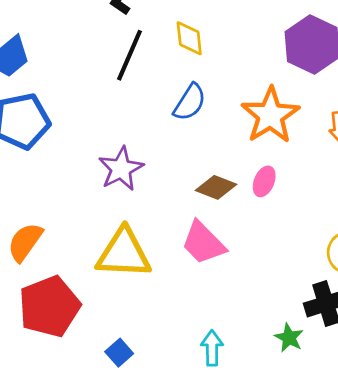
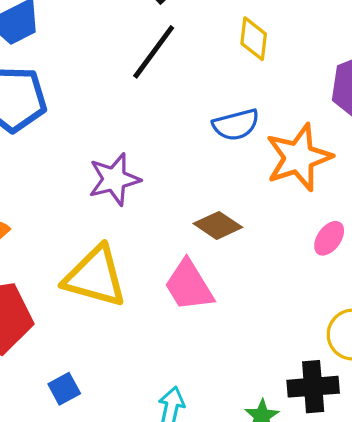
yellow diamond: (189, 38) -> (254, 39), moved
blue semicircle: (190, 102) -> (236, 125), moved, turned 30
pink ellipse: (264, 181) -> (329, 238), moved

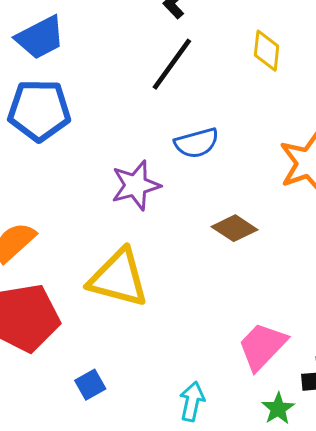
blue semicircle: (236, 125) -> (197, 143), moved
pink trapezoid: (189, 285) -> (262, 346), moved, turned 76

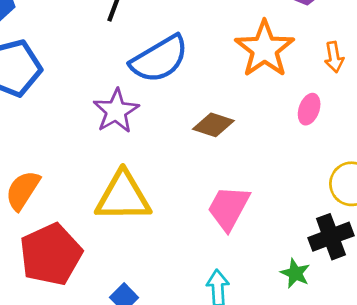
blue semicircle: (197, 143) -> (159, 59), size x1.5
pink trapezoid: (262, 346) -> (229, 208), moved

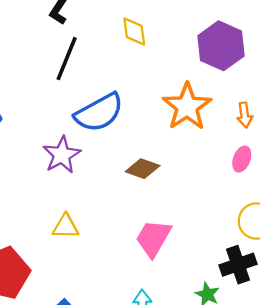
pink ellipse: (309, 109) -> (242, 159), moved
yellow triangle: (123, 197) -> (66, 226), size x0.6

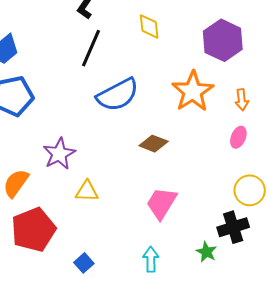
purple star: (62, 155) -> (59, 154), moved

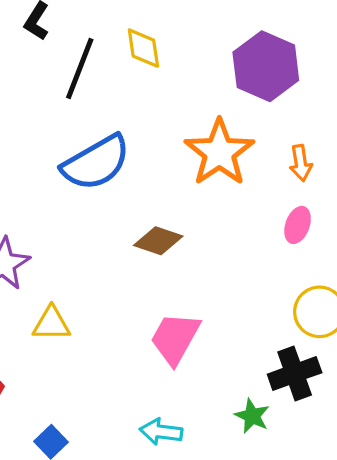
black line: (91, 48) -> (80, 68), moved
cyan arrow: (151, 259) -> (161, 432), turned -80

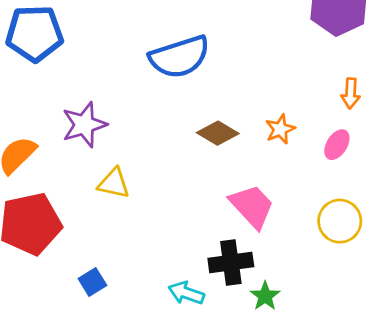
orange star: (219, 152) -> (280, 129), moved, size x0.5
pink trapezoid: (175, 338) -> (252, 206), moved, turned 96
black cross: (295, 373) -> (231, 262), moved

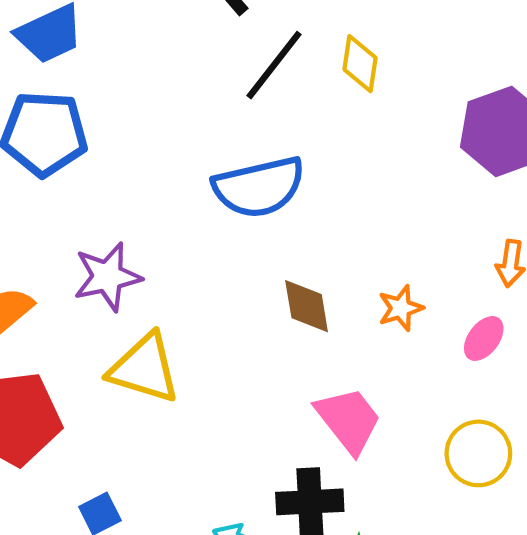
brown diamond: (218, 133) -> (307, 306), turned 45
yellow triangle: (114, 183) -> (144, 368), size x1.5

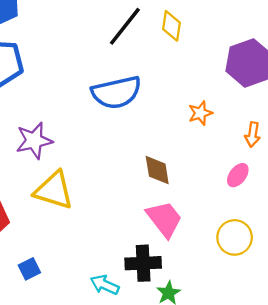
brown diamond: (307, 306) -> (157, 170), moved
orange star: (401, 308) -> (200, 113), moved

